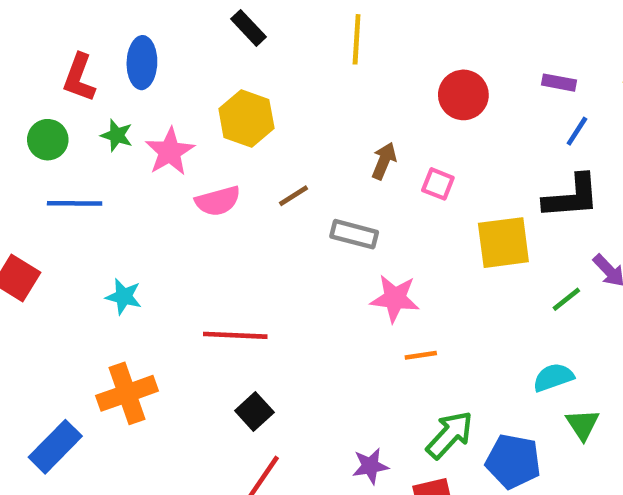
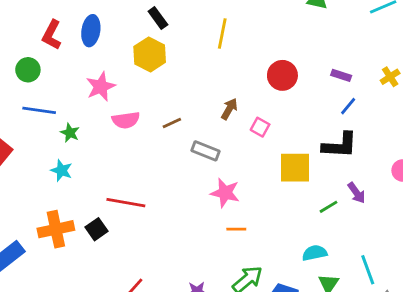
yellow hexagon: (246, 118) -> (150, 54), moved
green star: (117, 135) -> (70, 133), moved
black square: (254, 412) -> (96, 229), moved

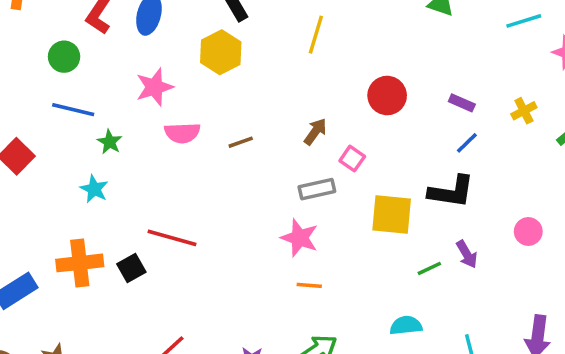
gray rectangle: (206, 151) -> (317, 189), moved, turned -40

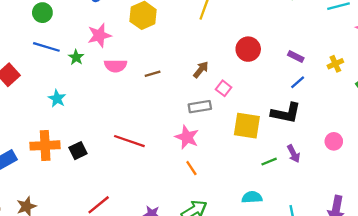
green star: (110, 142) -> (76, 57), moved
red line: (172, 238) -> (129, 141), moved
orange line: (309, 285) -> (191, 168), turned 49

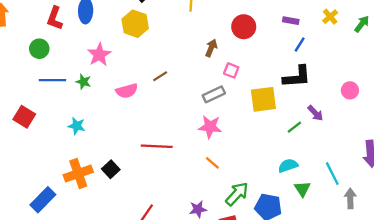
pink semicircle: (115, 66) -> (127, 91), moved
brown arrow: (201, 70) -> (211, 48), moved
orange line: (191, 168) -> (212, 163), moved

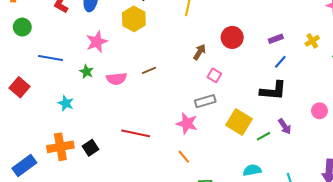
purple rectangle: (291, 21) -> (276, 39), turned -40
green circle: (39, 49) -> (22, 27), moved
green star: (83, 82) -> (87, 72), moved
gray rectangle: (214, 94) -> (205, 101), moved
yellow square: (263, 99) -> (239, 122), moved, turned 30

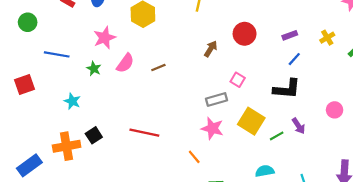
pink square: (214, 75) -> (238, 80), moved
pink semicircle: (116, 79) -> (125, 63), moved, turned -48
red square: (19, 87) -> (24, 85), turned 30
pink star: (187, 124) -> (212, 128), moved
black square: (91, 148) -> (94, 135), moved

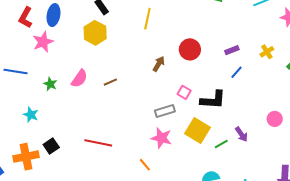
pink star: (105, 38) -> (43, 42), moved
black L-shape: (287, 89) -> (213, 100), moved

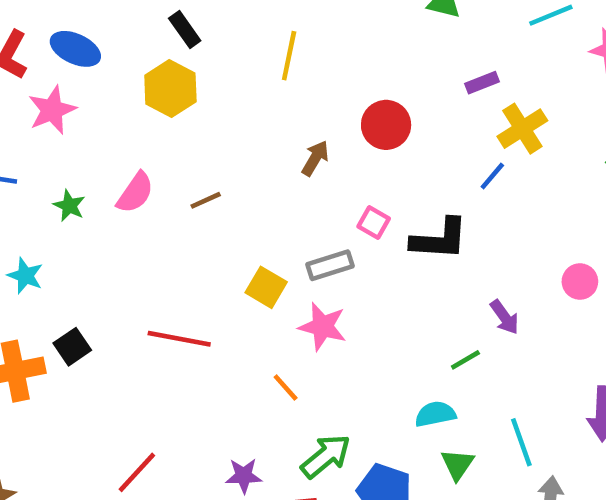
blue ellipse: (53, 15) -> (75, 49), turned -75
purple rectangle: (232, 50) -> (482, 83), moved
yellow cross: (267, 52) -> (522, 129), moved, size x1.5
yellow square: (197, 131) -> (266, 287), moved, size x0.7
green line: (221, 144) -> (465, 360), moved

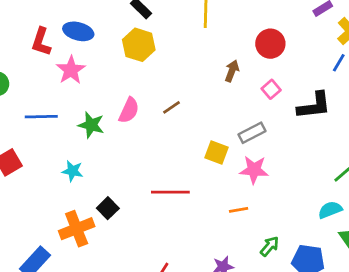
green star: (69, 206) -> (91, 125), size x1.4
pink square: (374, 223) -> (271, 89), moved, turned 30
orange line: (286, 388) -> (239, 210), turned -48
green arrow: (326, 456) -> (270, 246), size x0.7

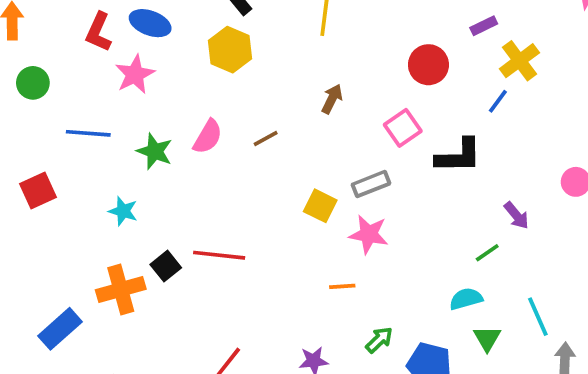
red circle: (270, 44) -> (428, 65), moved
brown arrow: (232, 71) -> (332, 99), moved
pink square: (271, 89) -> (403, 128), size x1.4
red line: (170, 192) -> (219, 255), moved

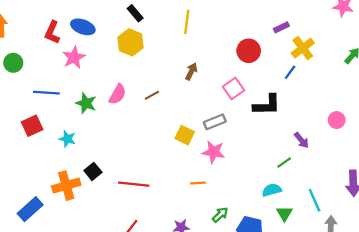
red square: (38, 191) -> (32, 126), moved
red line: (219, 255) -> (134, 184), moved

